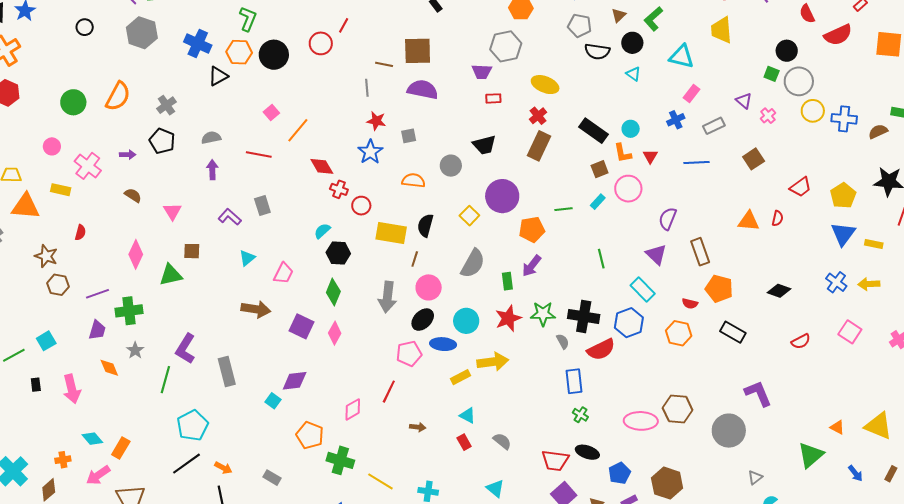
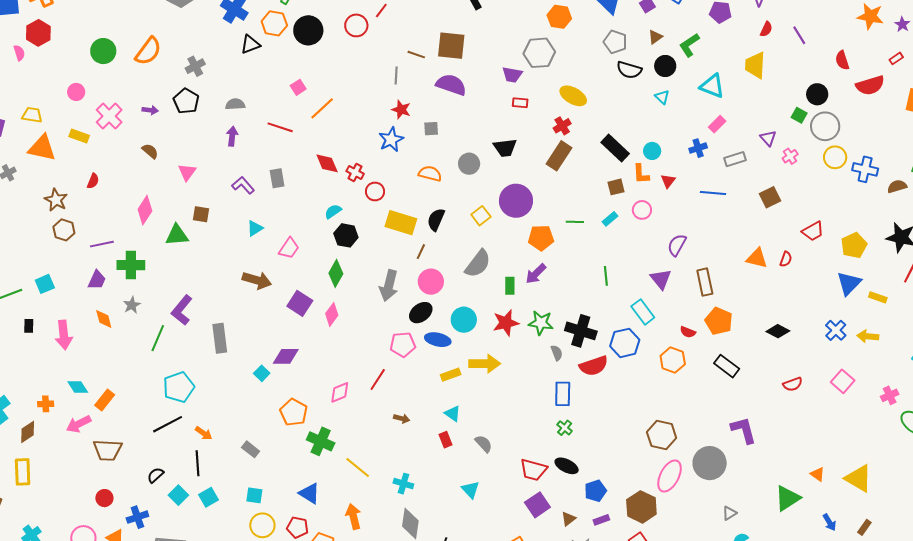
red diamond: (322, 166) -> (327, 163), moved
pink circle: (628, 189) -> (642, 210), size x0.7
pink ellipse: (641, 421) -> (670, 476), moved, turned -72

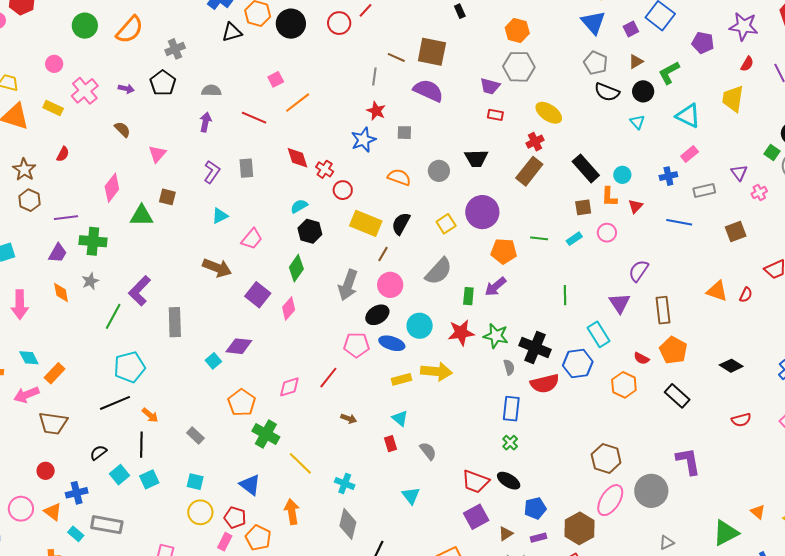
orange hexagon: (559, 17) -> (517, 31), moved
purple L-shape: (243, 185) -> (212, 172), turned 70

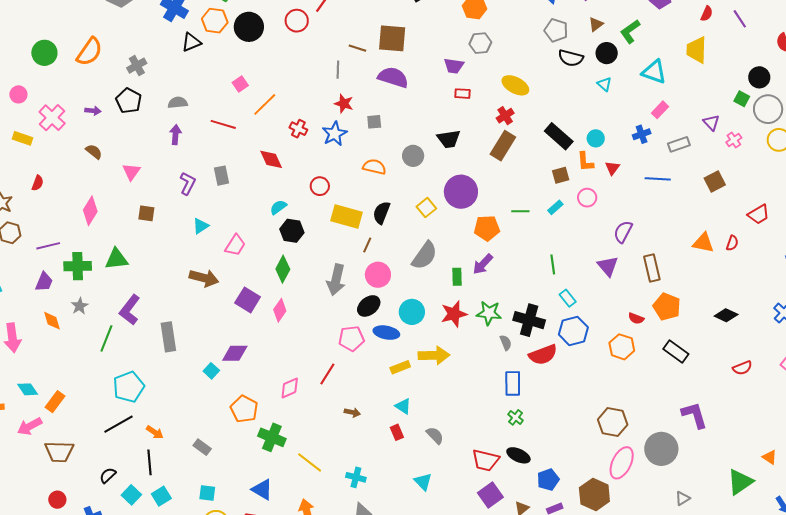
gray hexagon: (519, 67) -> (480, 43), size x0.7
red cross: (325, 169) -> (298, 129), moved
green triangle: (142, 216) -> (117, 259), moved
cyan rectangle: (599, 334) -> (568, 298), moved, size x0.7

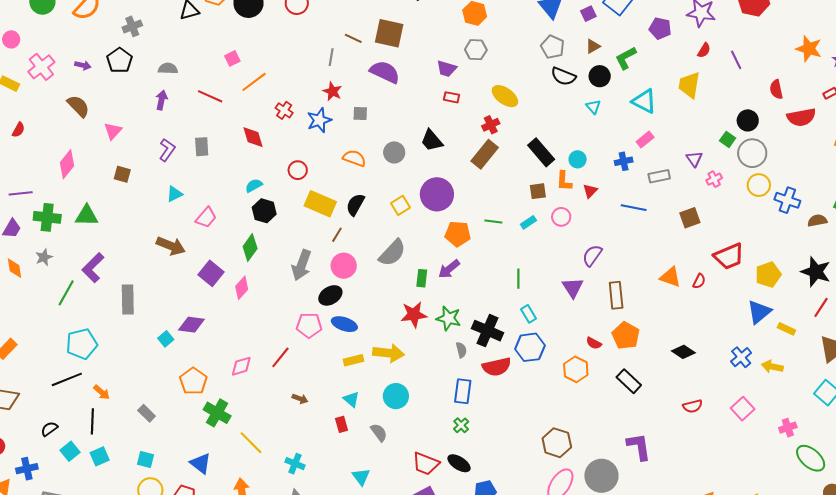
black trapezoid: (449, 139) -> (432, 140), turned 50
brown semicircle: (94, 152) -> (78, 106), size x1.4
red trapezoid: (759, 214) -> (729, 256), size x1.4
cyan circle: (412, 312) -> (396, 396), moved

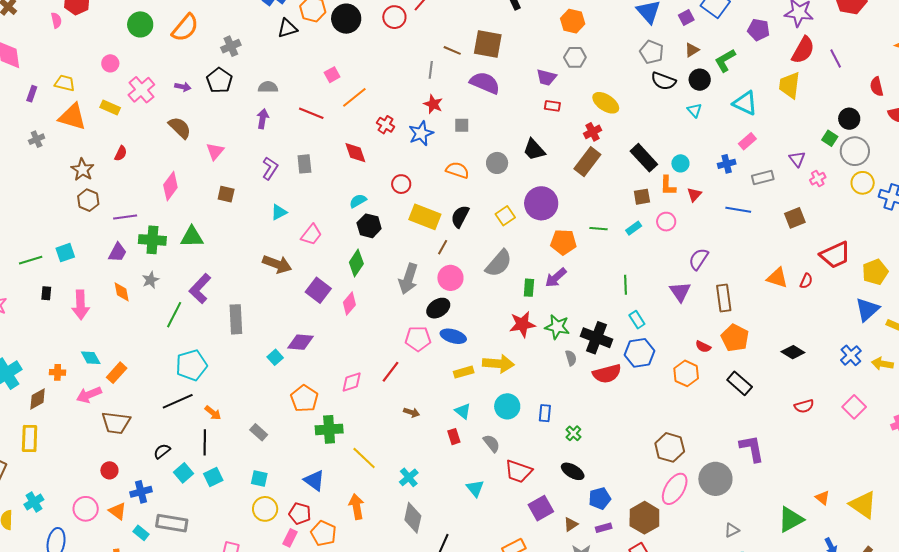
red semicircle: (704, 50) -> (803, 50), size x1.8
blue rectangle: (463, 391) -> (545, 413), moved, size x0.7
green cross: (217, 413) -> (329, 429), turned -32
cyan cross: (295, 464) -> (409, 477), turned 30
red trapezoid: (426, 464) -> (519, 471), moved

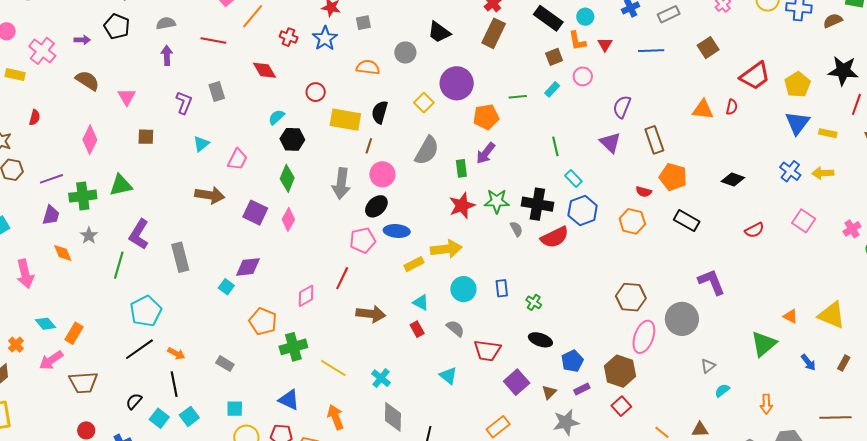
orange cross: (58, 372) -> (16, 345), turned -35
brown arrow: (412, 412) -> (371, 314), size x1.8

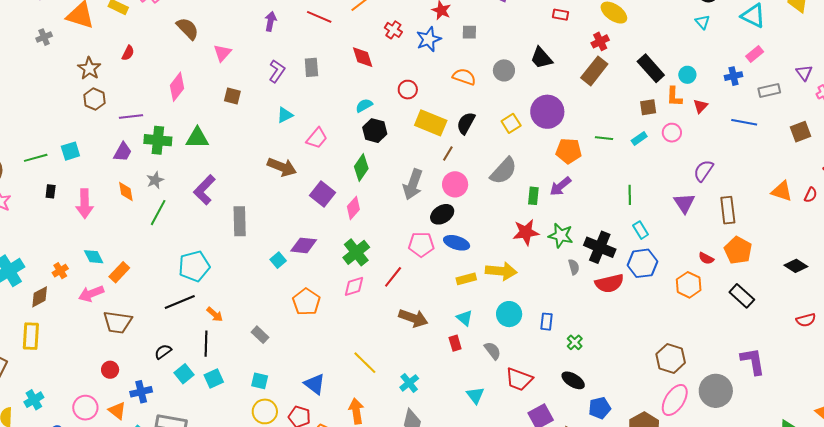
green line: (119, 265) -> (158, 213), moved
green cross: (293, 347) -> (356, 252), moved, turned -36

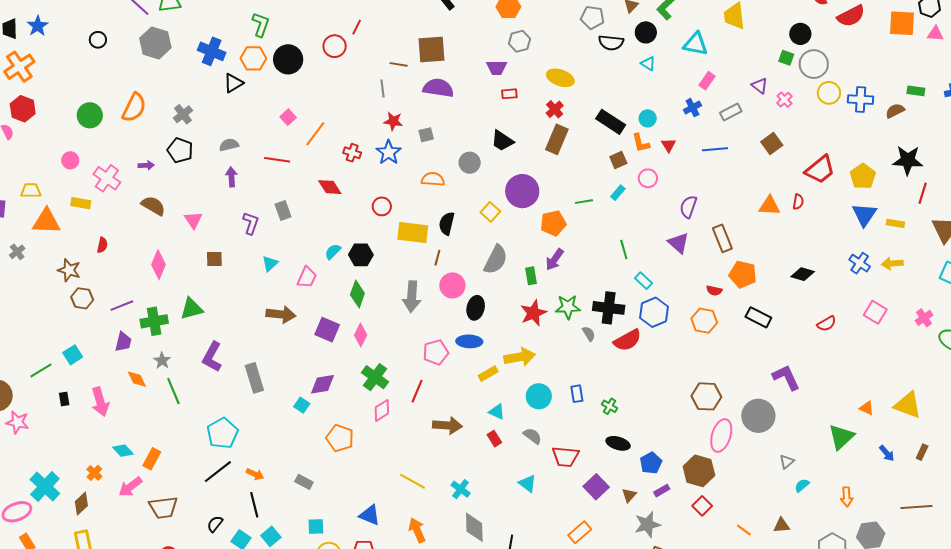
cyan semicircle: (364, 105) -> (333, 252), moved
green line: (158, 213) -> (173, 391), turned -36
black ellipse: (442, 214) -> (476, 308), moved, turned -30

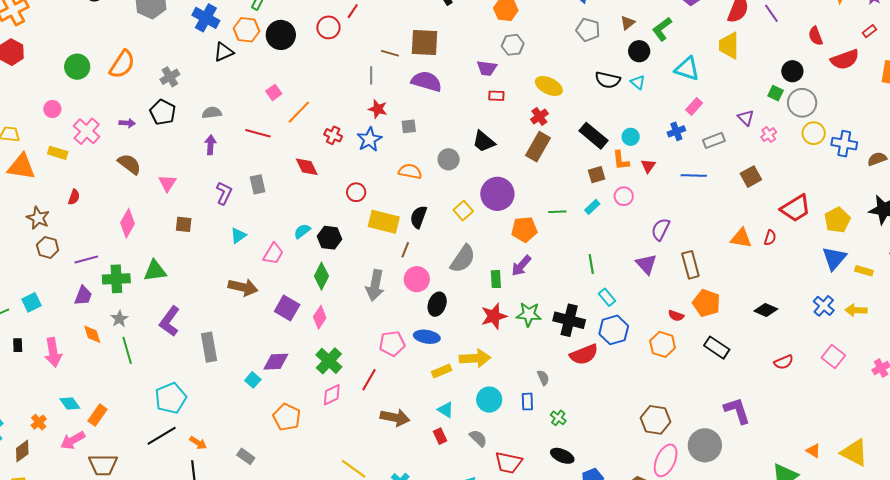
black semicircle: (611, 43) -> (608, 80), moved
gray semicircle: (589, 334) -> (543, 378), moved

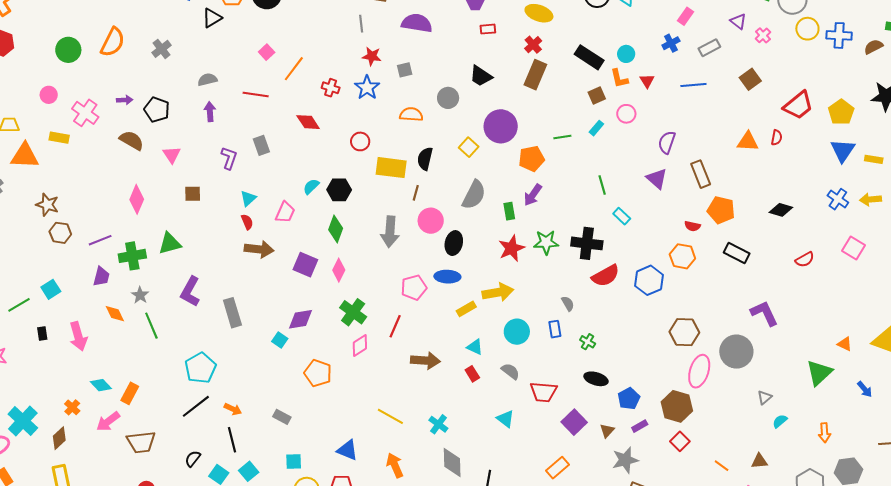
black pentagon: (163, 112) -> (157, 110), moved
red semicircle: (74, 197) -> (247, 222), moved, turned -35
blue hexagon: (614, 330) -> (649, 280), moved

